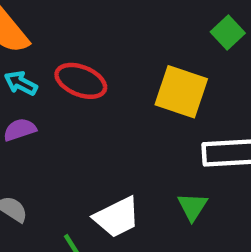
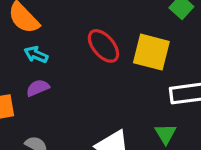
red ellipse: (81, 81) -> (103, 46), moved, turned 32

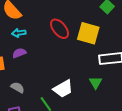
cyan arrow: (36, 55) -> (19, 33), turned -32

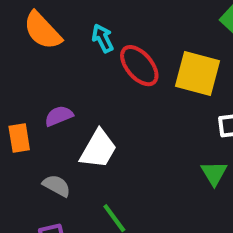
cyan arrow: (19, 33) -> (103, 38), moved, turned 72
white trapezoid: (63, 89) -> (98, 149), moved, turned -30

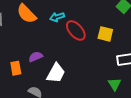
cyan arrow: (103, 38) -> (57, 17), turned -80
yellow square: (198, 74) -> (105, 34), size x0.7

